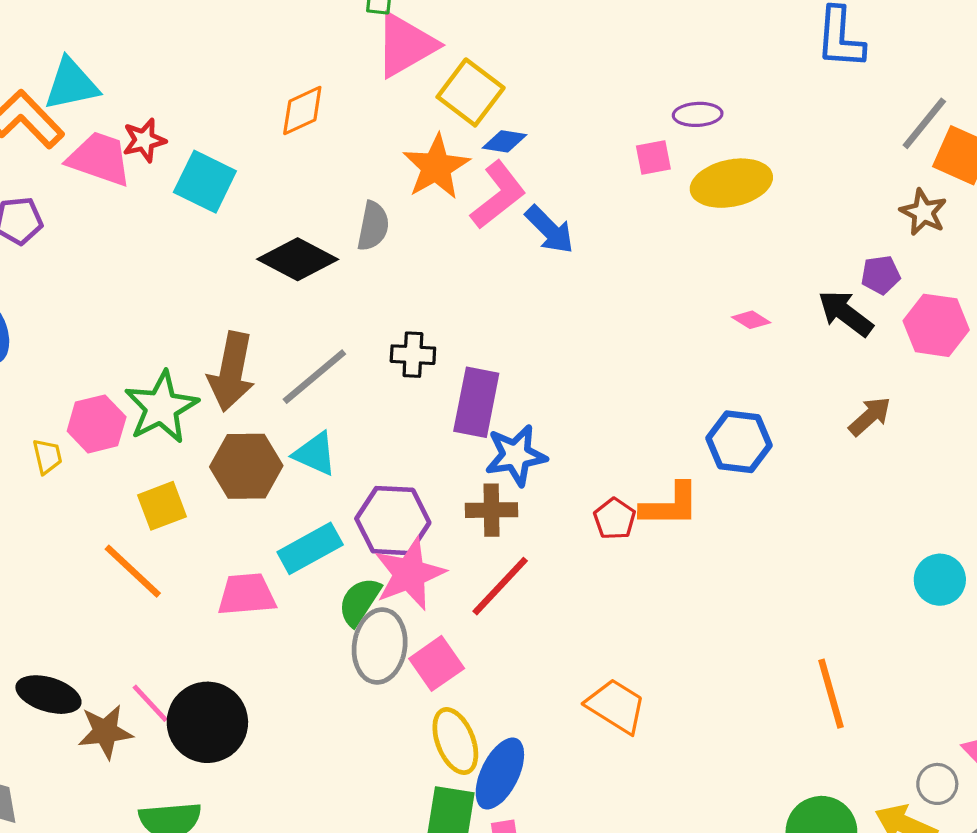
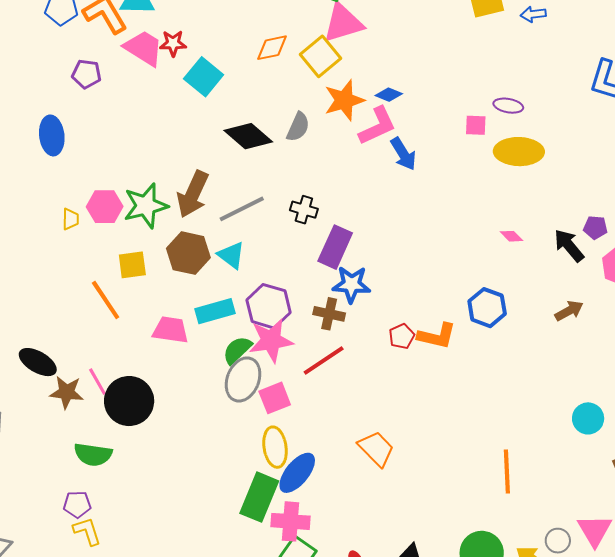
yellow square: (471, 92) -> (320, 56), moved

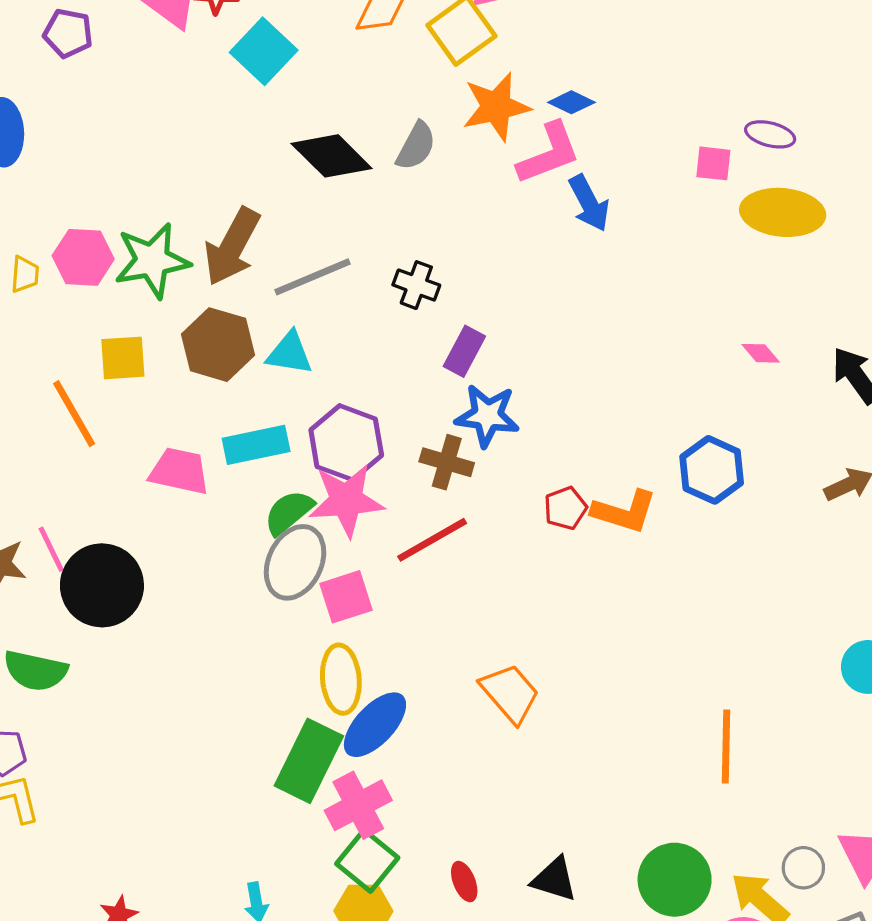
purple rectangle: (335, 247) -> (464, 351), size x0.7
cyan triangle: (231, 255) -> (290, 353), turned -32
pink cross: (290, 521) -> (358, 805), turned -36

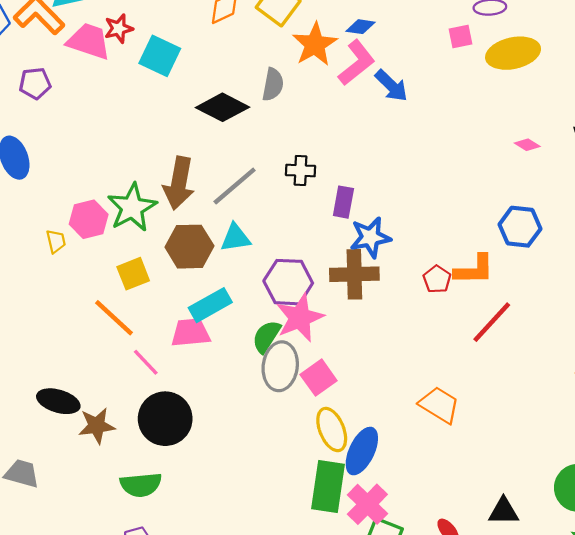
cyan rectangle: (256, 445) -> (210, 305), moved
brown cross: (447, 462) -> (354, 274), size x1.4
red line: (432, 540) -> (492, 322), moved
pink line: (51, 549) -> (146, 362), moved

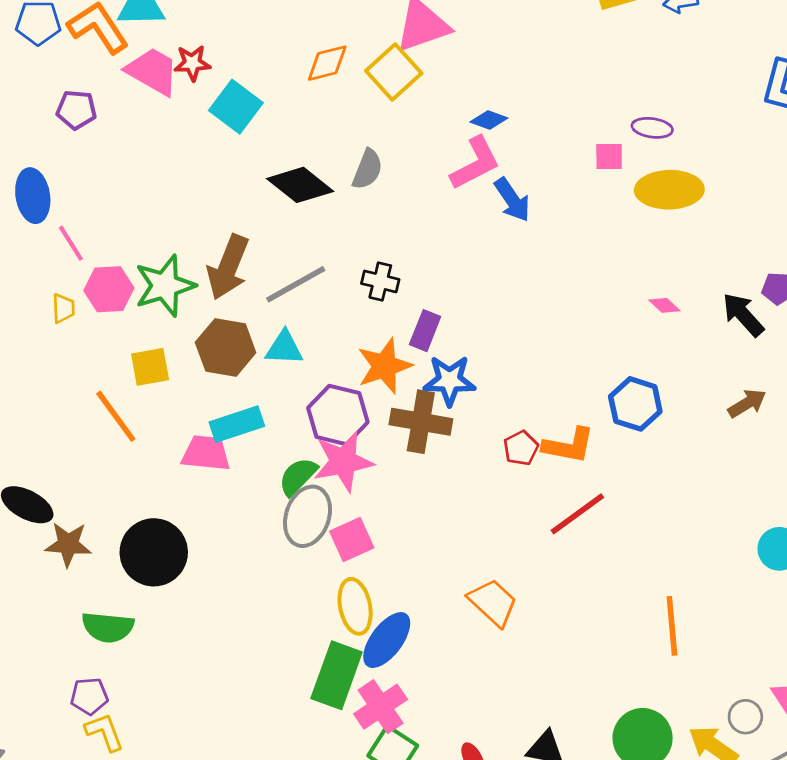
orange star: (315, 44) -> (384, 366), moved
pink line: (146, 362) -> (71, 243), moved

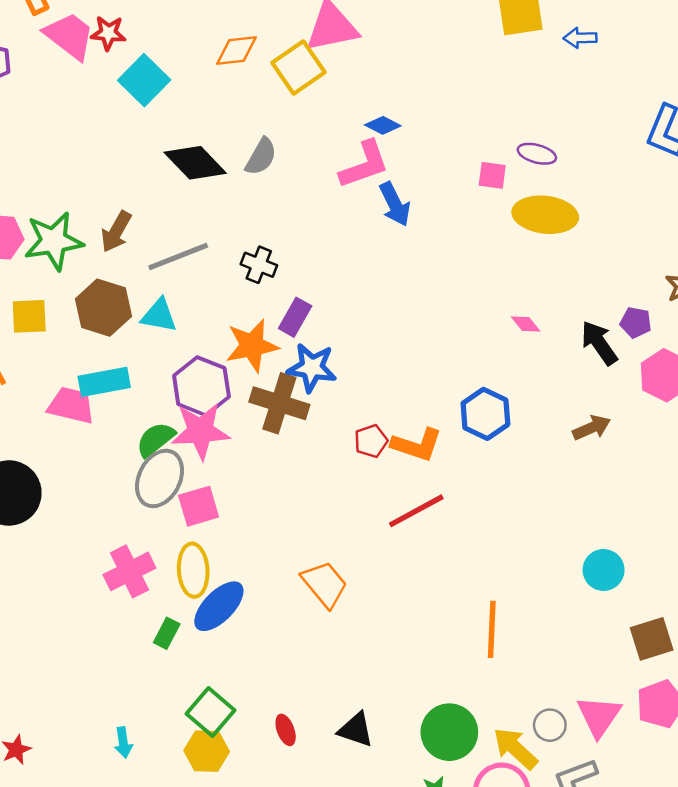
brown arrow: (228, 267) -> (116, 232), size x0.7
green rectangle: (337, 675) -> (167, 633), size x0.5
pink cross: (381, 707) -> (129, 571), moved

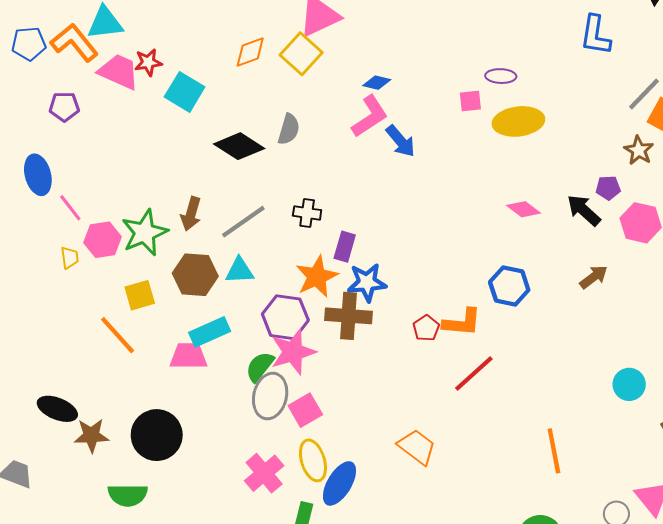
pink diamond: (526, 324) -> (524, 209), size x1.4

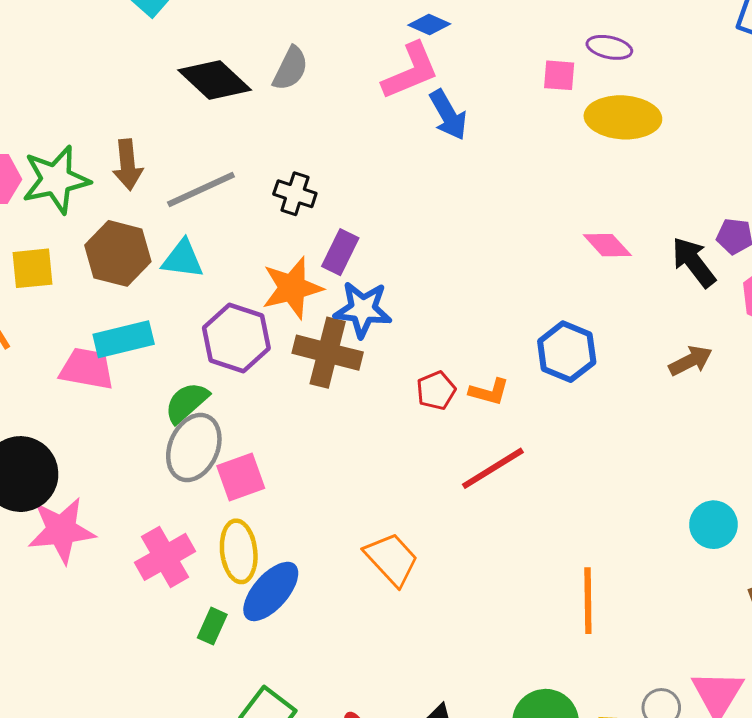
brown arrow: (191, 214) -> (128, 165), turned -32
orange L-shape: (462, 322) -> (489, 392), size x0.7
pink star: (293, 352) -> (61, 530), moved

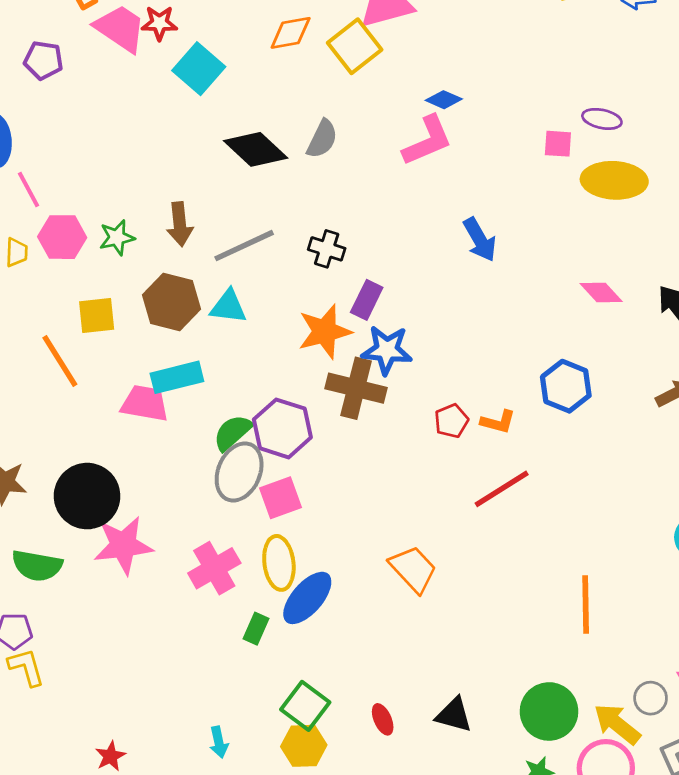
blue arrow: (448, 115) -> (480, 240), moved
green star: (56, 180) -> (117, 238), size x0.6
purple hexagon: (236, 338) -> (282, 428), moved

